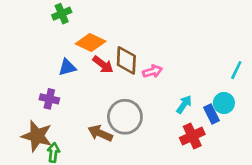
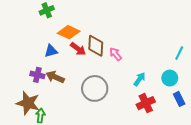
pink arrow: (152, 71) -> (116, 54), turned -112
blue rectangle: (212, 114) -> (179, 99), moved
brown arrow: (100, 133) -> (55, 77), moved

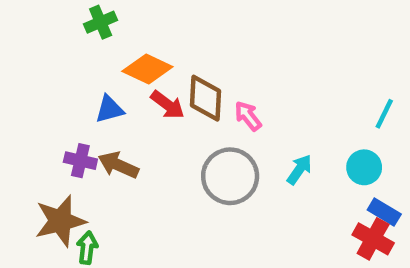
gray circle: (95, 88) -> (230, 176), moved
blue rectangle: (179, 99) -> (384, 212), turned -32
brown star: (28, 103) -> (60, 221), turned -30
red cross: (146, 103) -> (373, 239), moved, turned -36

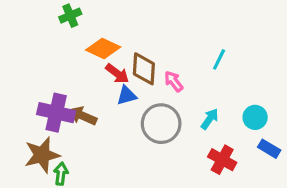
blue triangle: (109, 109) -> (127, 95), moved
cyan line: (384, 114) -> (219, 59), moved
purple cross: (80, 161) -> (56, 113), size x1.6
red cross: (373, 239) -> (222, 160), moved

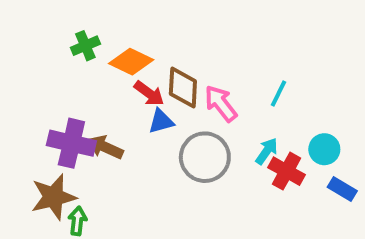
green cross: (70, 16) -> (85, 46), moved
cyan line: (219, 59) -> (279, 93), moved
pink arrow: (174, 81) -> (221, 103), size x1.4
red cross: (222, 160) -> (286, 171), moved

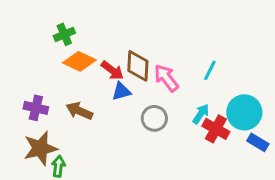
orange diamond: (131, 62) -> (79, 61), moved
purple cross: (71, 143) -> (36, 108), moved, size x0.7
cyan circle: (324, 149) -> (244, 112), size x1.5
gray circle: (205, 157) -> (154, 118), size x0.7

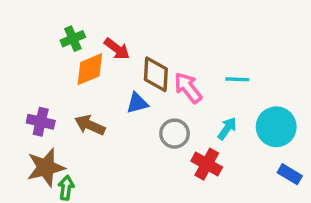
orange diamond: (79, 61) -> (90, 69), turned -48
red arrow: (112, 70) -> (117, 49), moved
cyan line: (210, 70) -> (237, 79), turned 66
red cross: (216, 129) -> (207, 164), moved
blue rectangle: (258, 142) -> (290, 174), moved

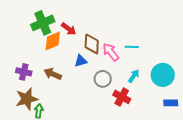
green cross: (73, 39) -> (43, 23), size x1.6
cyan line: (237, 79) -> (132, 47), moved
blue rectangle: (290, 174) -> (171, 103), turned -32

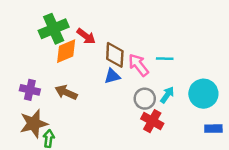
blue triangle: (81, 61) -> (112, 76), moved
gray circle: (103, 79) -> (145, 99), moved

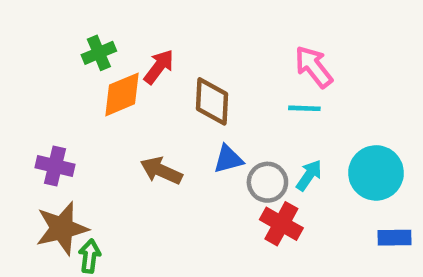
green cross: (54, 29) -> (99, 53), size x0.6
red arrow: (86, 36) -> (159, 67), turned -90
pink arrow: (139, 65) -> (314, 67), moved
blue triangle: (112, 76) -> (228, 159), moved
brown arrow: (66, 92) -> (161, 171), moved

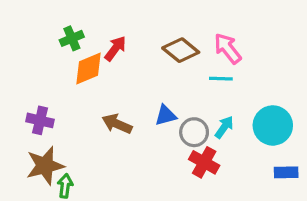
brown diamond: (212, 101) -> (181, 50), moved, turned -54

